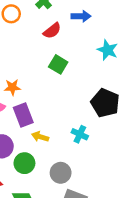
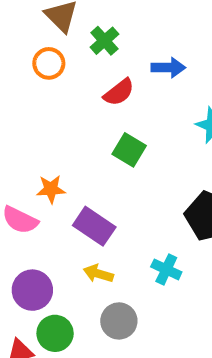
purple rectangle: (23, 115) -> (94, 226), moved, turned -35
green circle: (24, 163) -> (55, 333), moved
gray circle: (61, 173) -> (119, 321), moved

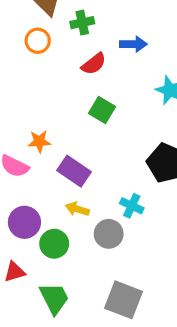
green cross: (104, 41) -> (82, 23), turned 30
gray circle: (119, 321) -> (109, 234), moved
green circle: (55, 333) -> (54, 244), moved

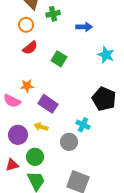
red semicircle: (94, 64) -> (30, 48), moved
green square: (102, 110) -> (59, 59), moved
yellow arrow: (77, 209) -> (41, 127), moved
green circle: (54, 244) -> (35, 157), moved

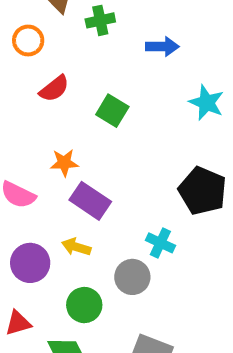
orange circle: (26, 25) -> (28, 40), moved
orange star: (27, 86) -> (64, 163), moved
green circle: (35, 157) -> (84, 305), moved

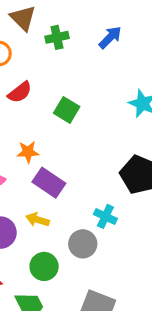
blue arrow: (162, 47) -> (110, 37), moved, turned -45

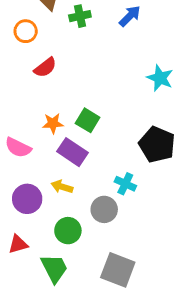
green square: (67, 110) -> (88, 120), moved

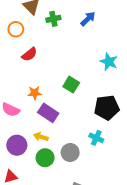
green square: (88, 120) -> (71, 85), moved
black pentagon: (157, 144) -> (107, 108), turned -30
cyan cross: (125, 184) -> (96, 138), moved
green circle: (68, 231) -> (45, 158), moved

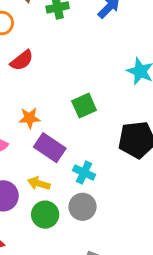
green square: (71, 85) -> (84, 106), turned 35
cyan cross: (96, 138) -> (84, 173), moved

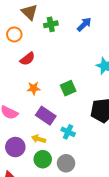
orange star: (30, 118) -> (34, 88), moved
gray circle: (82, 207) -> (66, 163), moved

